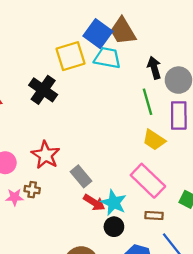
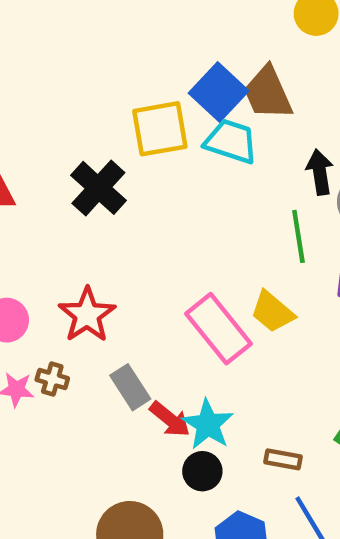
yellow trapezoid: (154, 140) -> (272, 312), moved
gray rectangle: (81, 176) -> (130, 387), moved
pink rectangle: (148, 181) -> (219, 329), moved

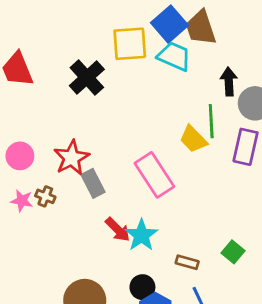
yellow trapezoid: (272, 312) -> (193, 139), moved
gray rectangle: (130, 387) -> (93, 183), moved
black circle: (202, 471) -> (142, 287), moved

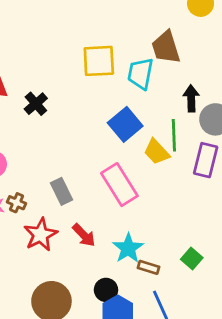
blue square: (169, 24) -> (125, 124), moved
cyan trapezoid: (174, 56) -> (140, 74), turned -104
black cross: (87, 78) -> (36, 104), moved, size x0.7
red star: (72, 158) -> (41, 235), moved
cyan star: (141, 235) -> (128, 248), moved

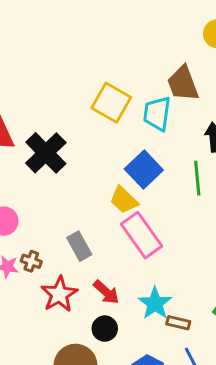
yellow square: (99, 61) -> (111, 103), turned 36
black cross: (36, 104) -> (46, 153), size x1.6
yellow trapezoid: (157, 152) -> (124, 200), moved
black circle: (106, 290) -> (105, 329), moved

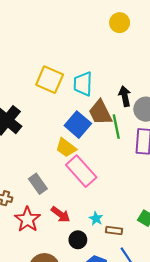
brown trapezoid: (183, 84) -> (100, 112), moved
cyan star: (155, 303) -> (96, 219), size x0.6
black circle: (105, 329) -> (78, 240), moved

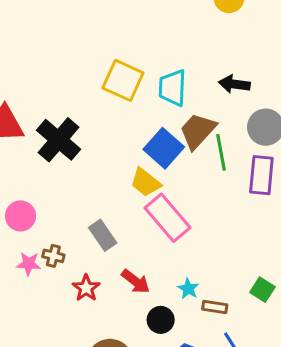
black arrow: (125, 96) -> (234, 84), moved, turned -72
brown trapezoid: (100, 112) -> (198, 131), turned 68
red star: (27, 219) -> (86, 288), size x0.7

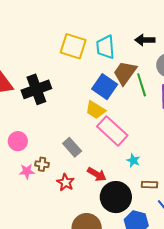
black cross: (59, 140) -> (36, 89), turned 36
cyan star: (188, 289) -> (133, 160), moved
black circle: (161, 320) -> (116, 197), size x1.8

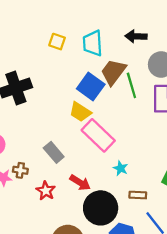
yellow square: (73, 46) -> (57, 42), size x0.6

